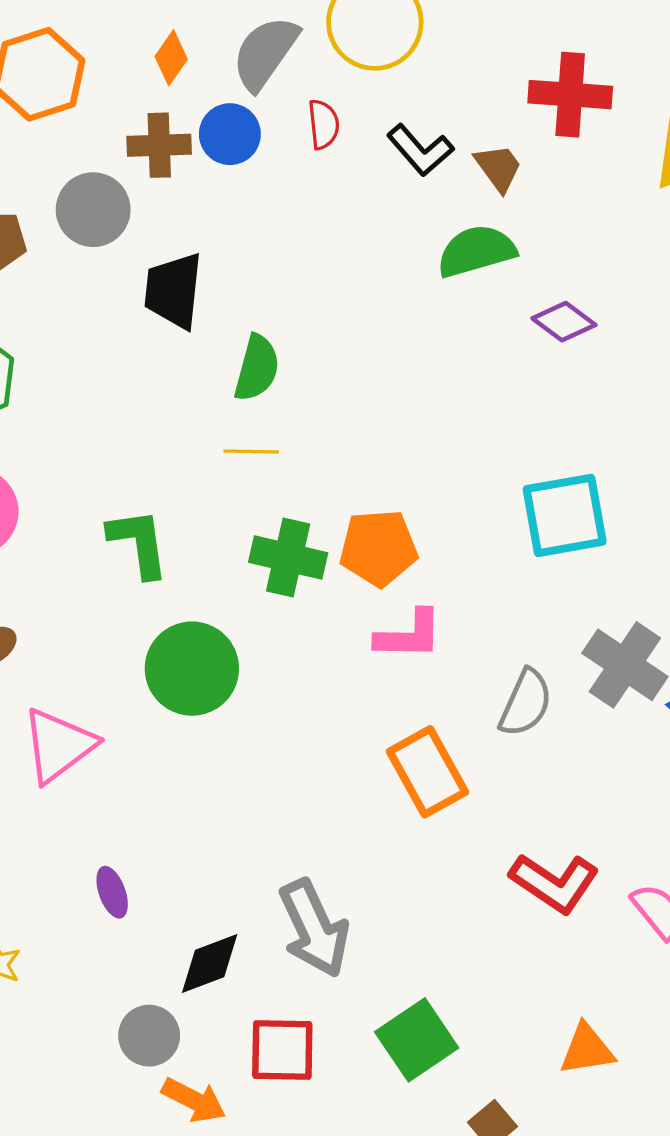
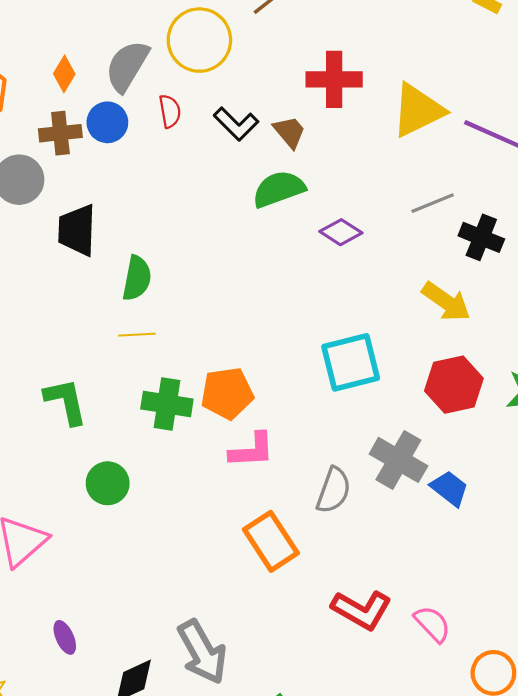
green circle: (192, 669) -> (108, 483), size x0.7

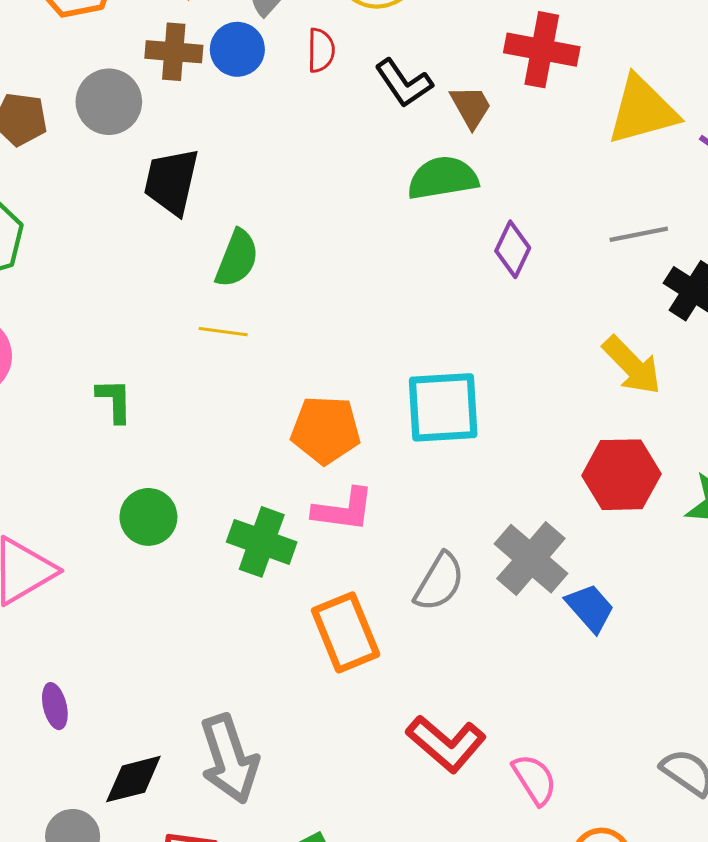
purple diamond: (341, 232) -> (513, 249), turned 72
cyan square: (351, 362) -> (443, 407), moved
green L-shape: (66, 401) -> (114, 401), size x0.7
green cross: (167, 404) -> (262, 542), moved

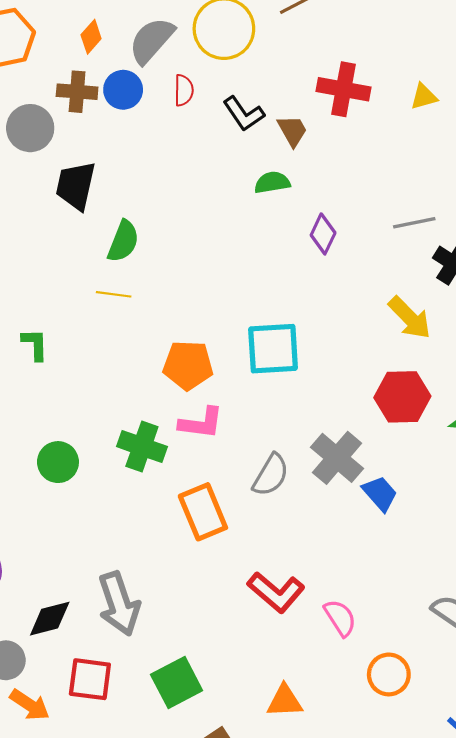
yellow triangle: (642, 110) -> (424, 97), moved, size x0.5
green semicircle: (443, 178) -> (272, 182), size x0.7
green circle: (148, 517) -> (58, 462), moved

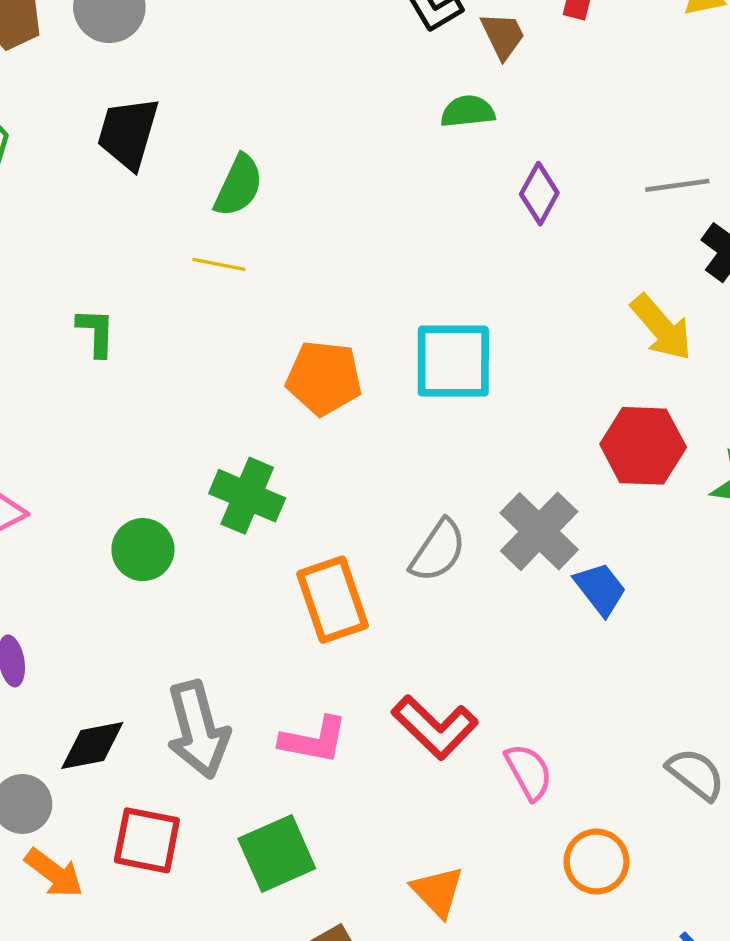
black trapezoid: (76, 186) -> (128, 133), moved
pink L-shape: (201, 423) -> (314, 740), moved
green circle: (58, 462) -> (143, 550), moved
orange triangle: (285, 701) -> (438, 892), turned 45

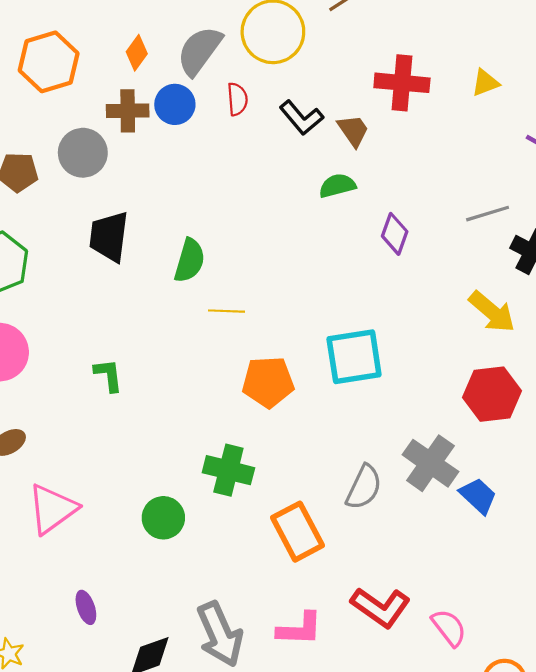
yellow line: (219, 264) -> (227, 311), moved

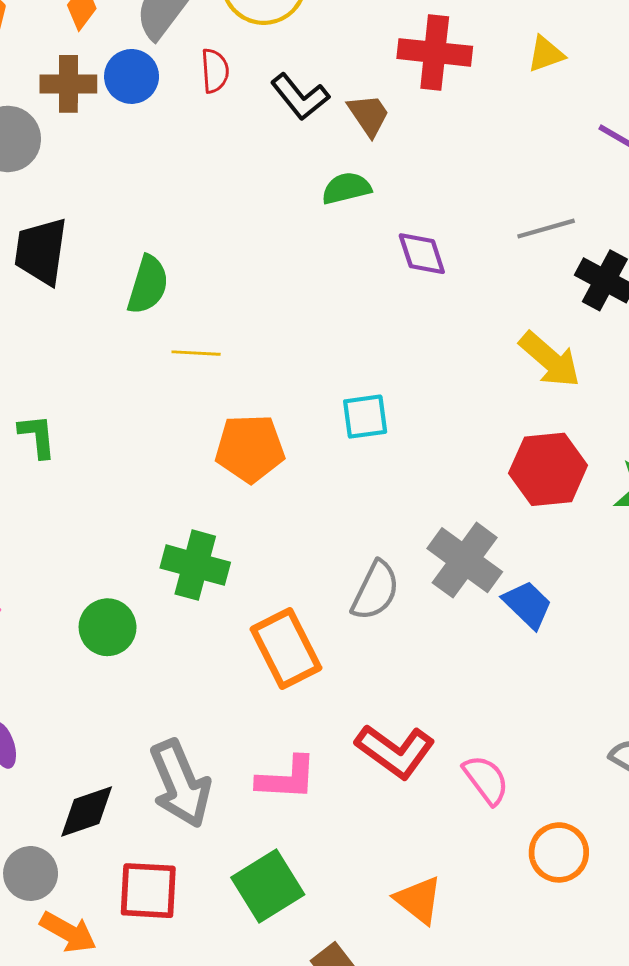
purple diamond: (395, 234) -> (422, 254), turned -39
cyan square: (354, 357) -> (365, 417), size x0.6

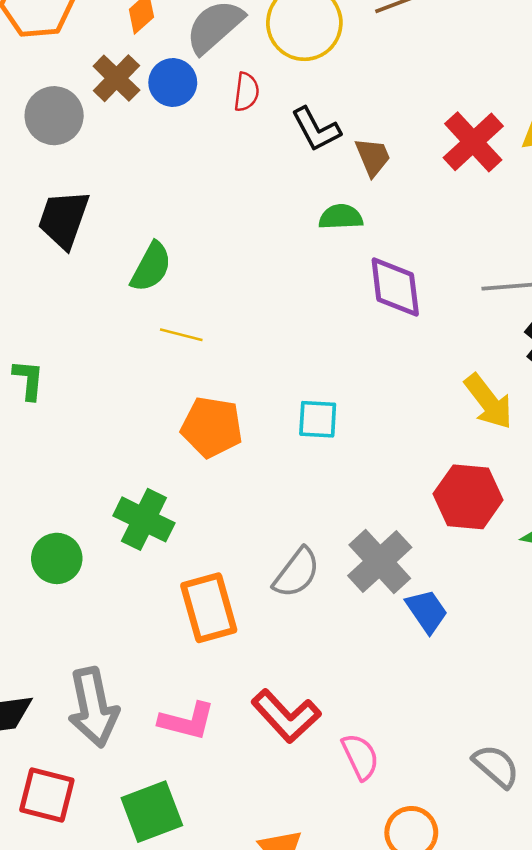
red cross: (435, 52) -> (473, 142), moved, turned 30
brown cross: (68, 84) -> (116, 78), turned 33
purple diamond: (422, 254) -> (395, 287), size x1.4

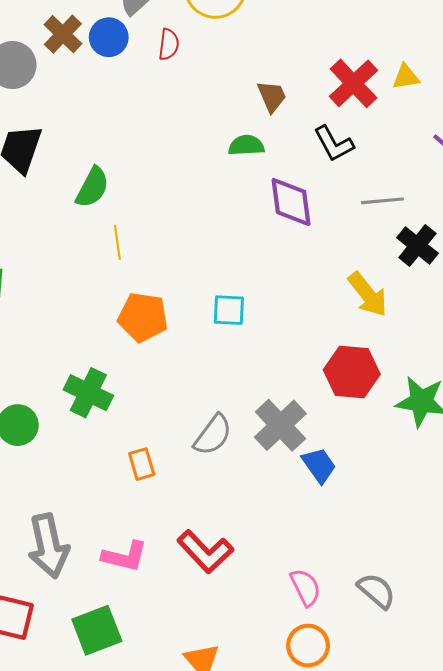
black L-shape: (316, 129) -> (334, 144), moved
yellow line: (181, 335) -> (117, 242), turned 68
orange rectangle: (209, 608) -> (142, 464), size x0.6
pink semicircle: (360, 757) -> (305, 587), moved

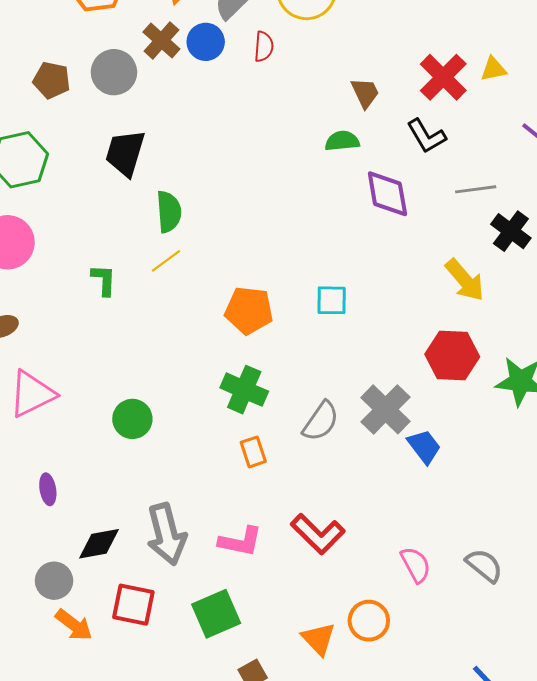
green semicircle: (92, 187) -> (169, 212), moved, turned -30
yellow line: (117, 242) -> (166, 261), moved, turned 64
green cross: (88, 393) -> (244, 390), moved
orange circle: (308, 646) -> (369, 621), moved

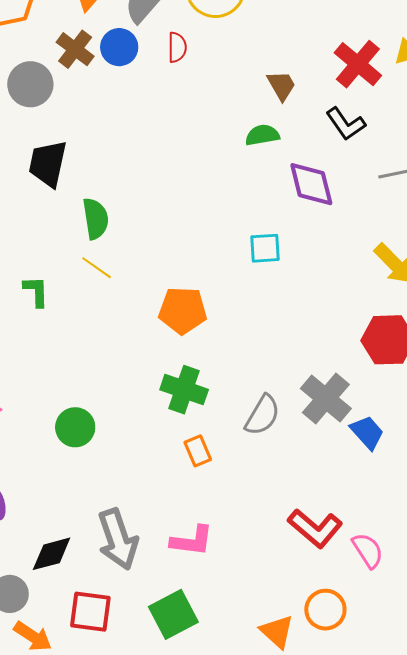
yellow line: (166, 261) -> (97, 268), turned 76
cyan square: (332, 300) -> (265, 248), moved
red L-shape: (318, 534) -> (315, 528), moved

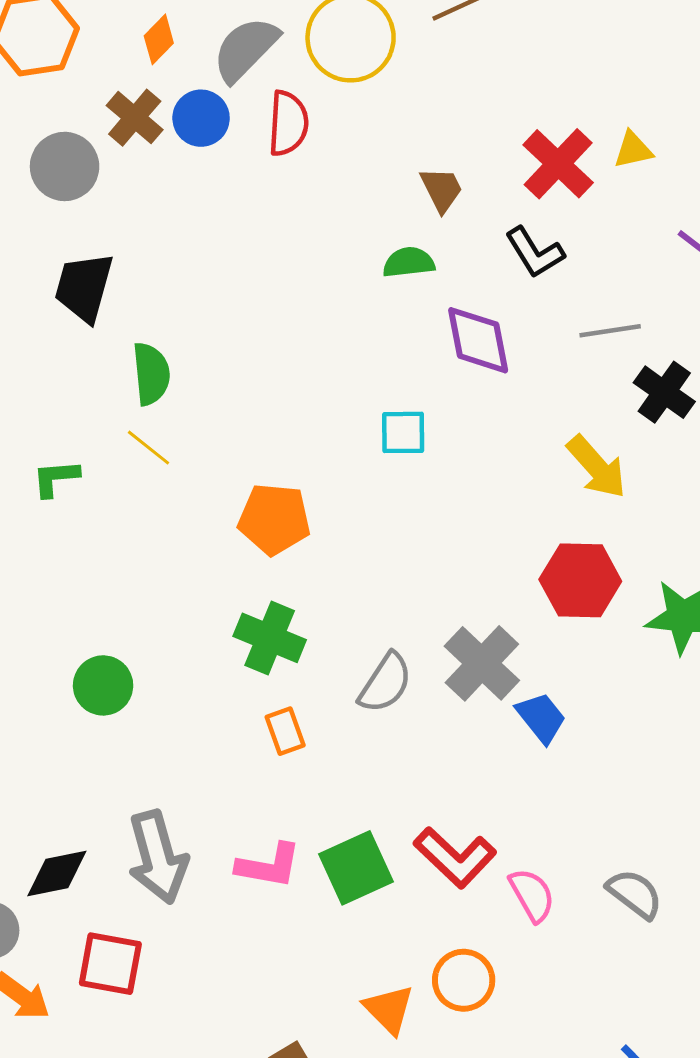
red semicircle: (177, 47) -> (288, 123), size x1.4
green L-shape: (36, 291) -> (56, 478), turned -96
green square: (173, 614) -> (356, 868), moved

